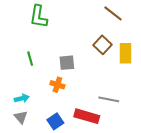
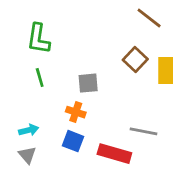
green L-shape: (39, 17) -> (38, 39), moved
blue square: (55, 121) -> (73, 141), moved, turned -35

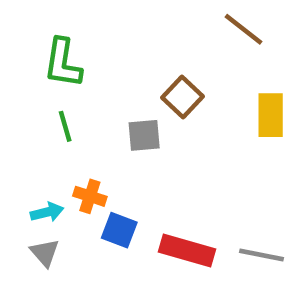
brown square: (135, 59) -> (182, 97), moved
orange cross: (76, 112) -> (90, 196), moved
gray line: (143, 131) -> (262, 255), moved

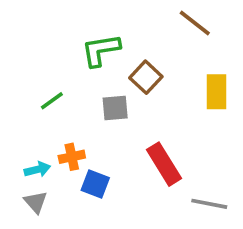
green L-shape: (63, 63) -> (101, 50), moved, turned 72
green line: (65, 126) -> (52, 101), turned 70
orange cross: (90, 196) -> (72, 157), turned -30
red rectangle: (187, 251) -> (164, 164), moved, turned 42

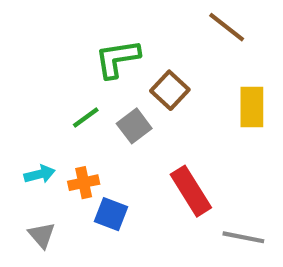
green line: (52, 101) -> (86, 118), moved
gray square: (115, 108) -> (134, 126), turned -32
cyan arrow: (37, 169) -> (40, 174), moved

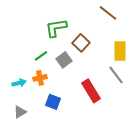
orange cross: (84, 183) -> (40, 78), moved
gray triangle: (42, 235) -> (20, 112), turned 40
gray line: (243, 237) -> (116, 75), moved, turned 42

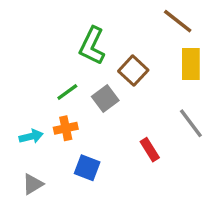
green L-shape: (56, 28) -> (92, 46), turned -55
yellow rectangle: (120, 51) -> (191, 64), moved
red rectangle: (91, 91) -> (150, 150), size x0.6

